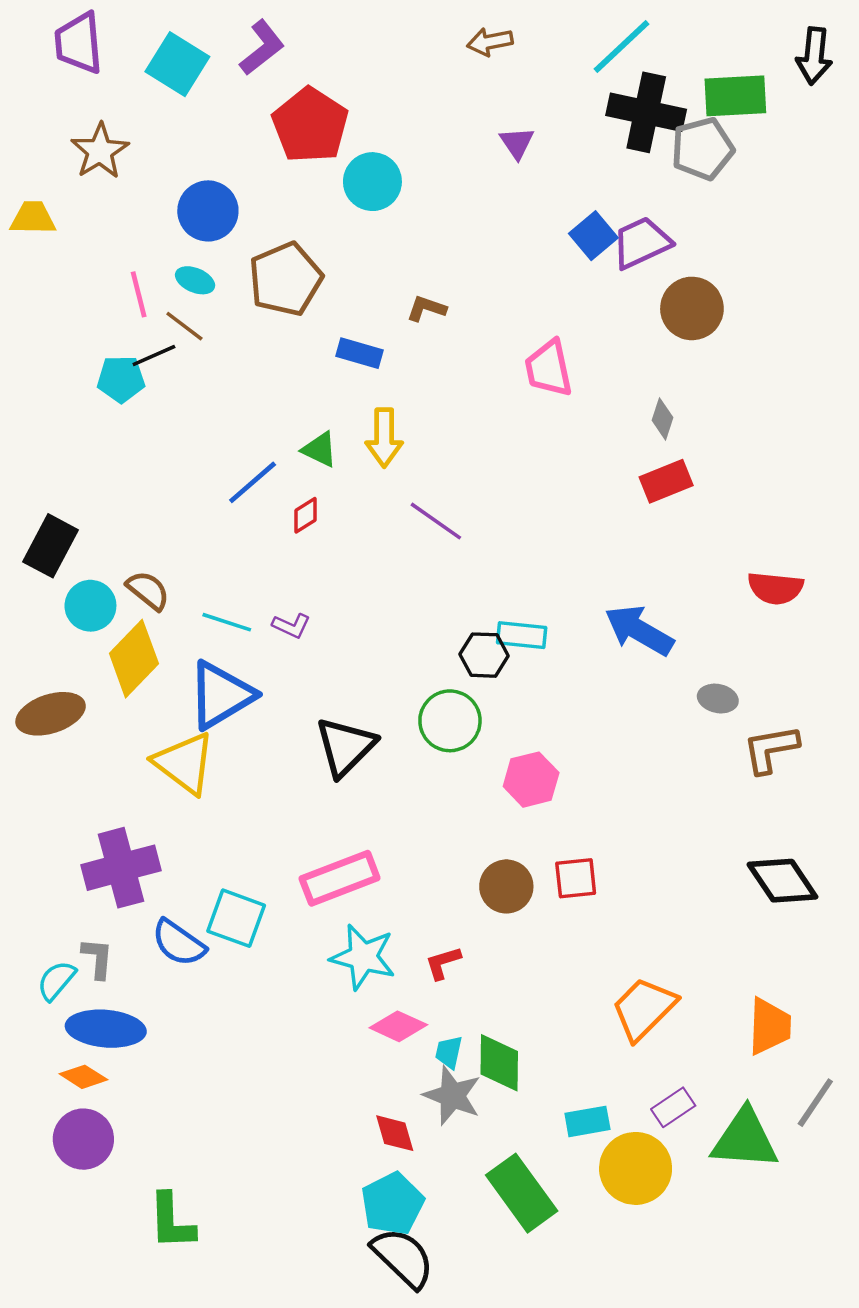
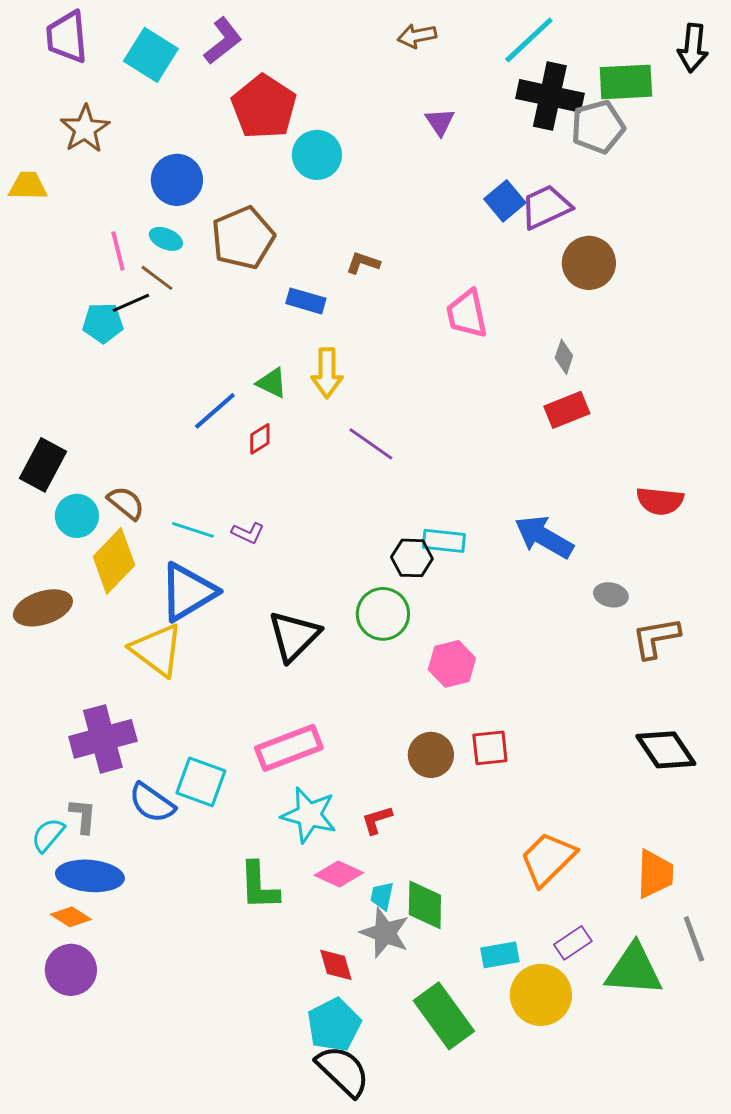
gray line: (815, 1103) -> (694, 939), turned -54
green L-shape: (172, 1221) -> (259, 886), moved

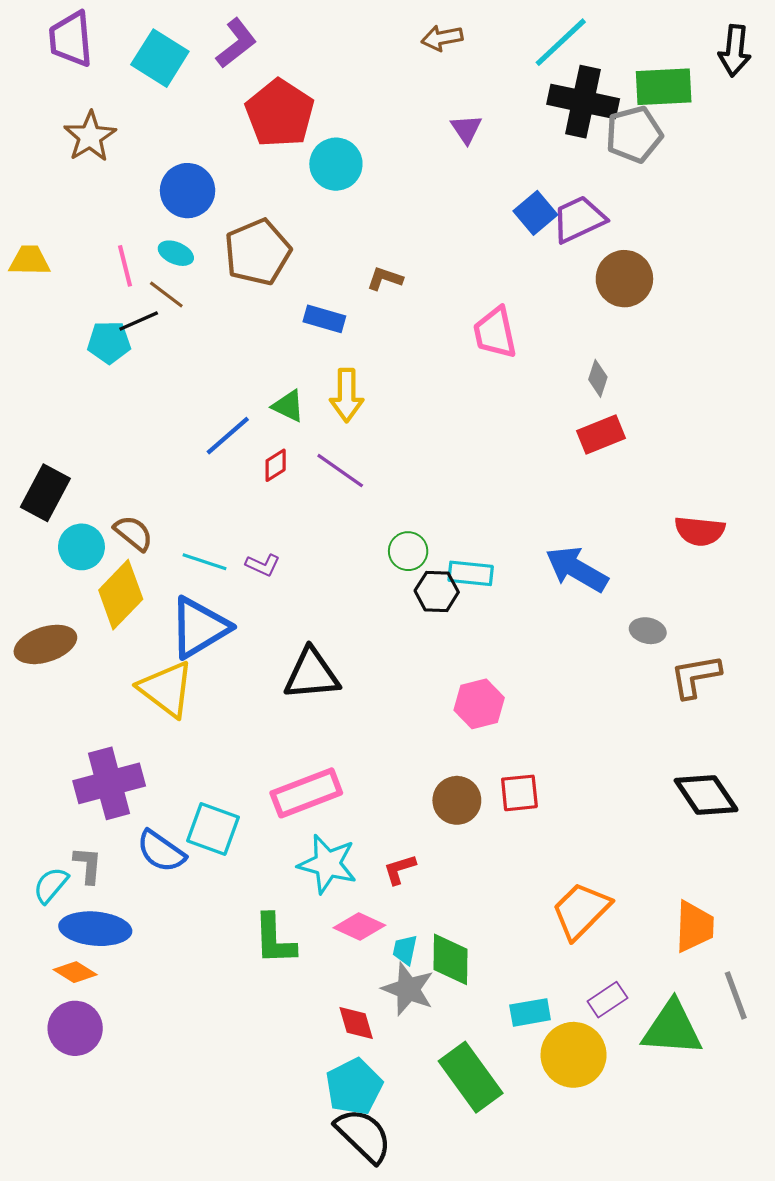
yellow trapezoid: (28, 186) -> (30, 261), moved
purple line: (371, 444) -> (340, 471), moved
green circle: (383, 614) -> (408, 551), moved, size x0.7
black triangle: (294, 636) -> (312, 674), turned 40

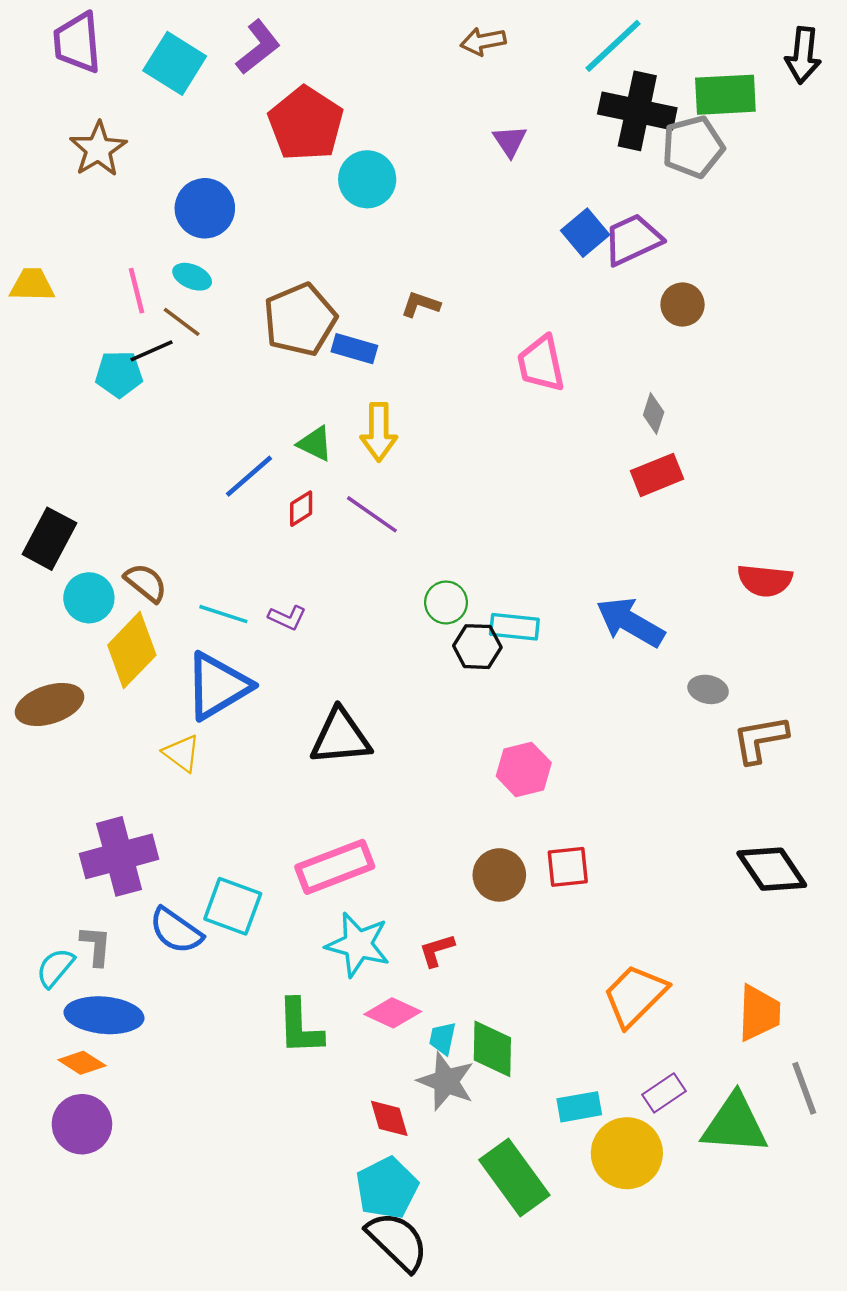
brown pentagon: (258, 252) -> (300, 320), moved
brown circle: (624, 279) -> (683, 305), size x0.7
yellow triangle: (166, 689) -> (182, 753), size x0.6

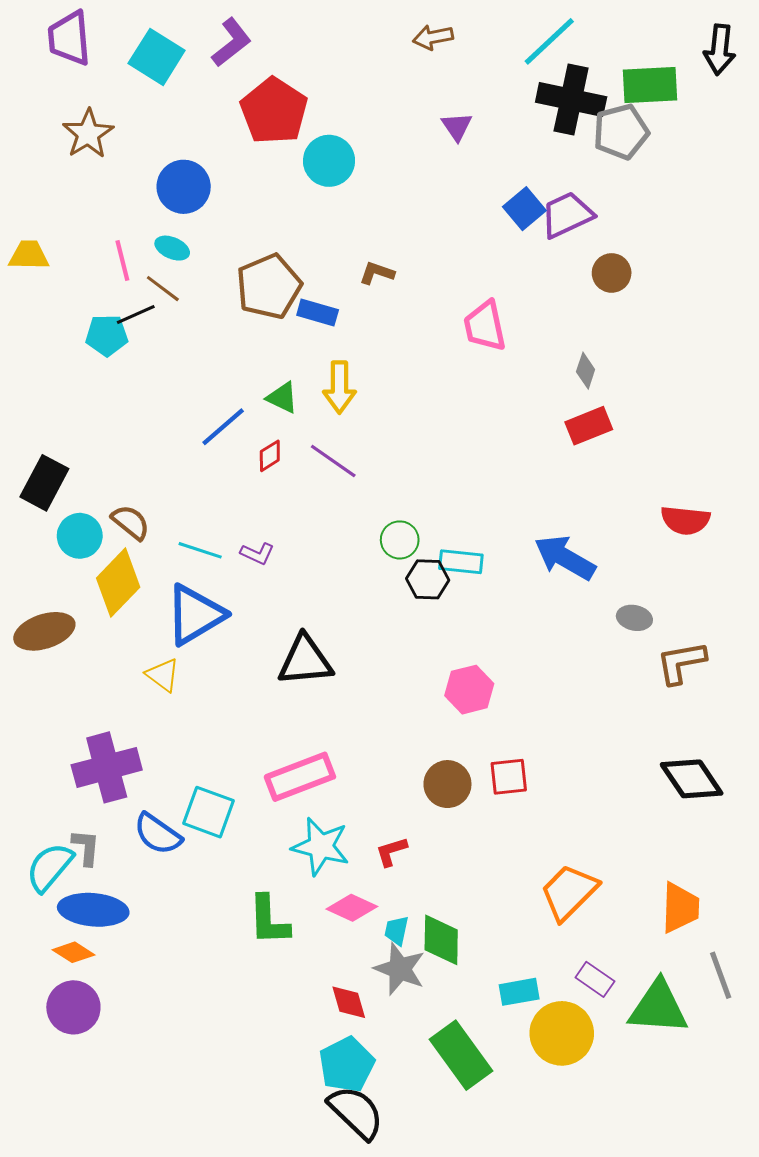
cyan semicircle: (55, 968) -> (50, 867), size x1.4
purple rectangle: (664, 1093) -> (595, 979), turned 69

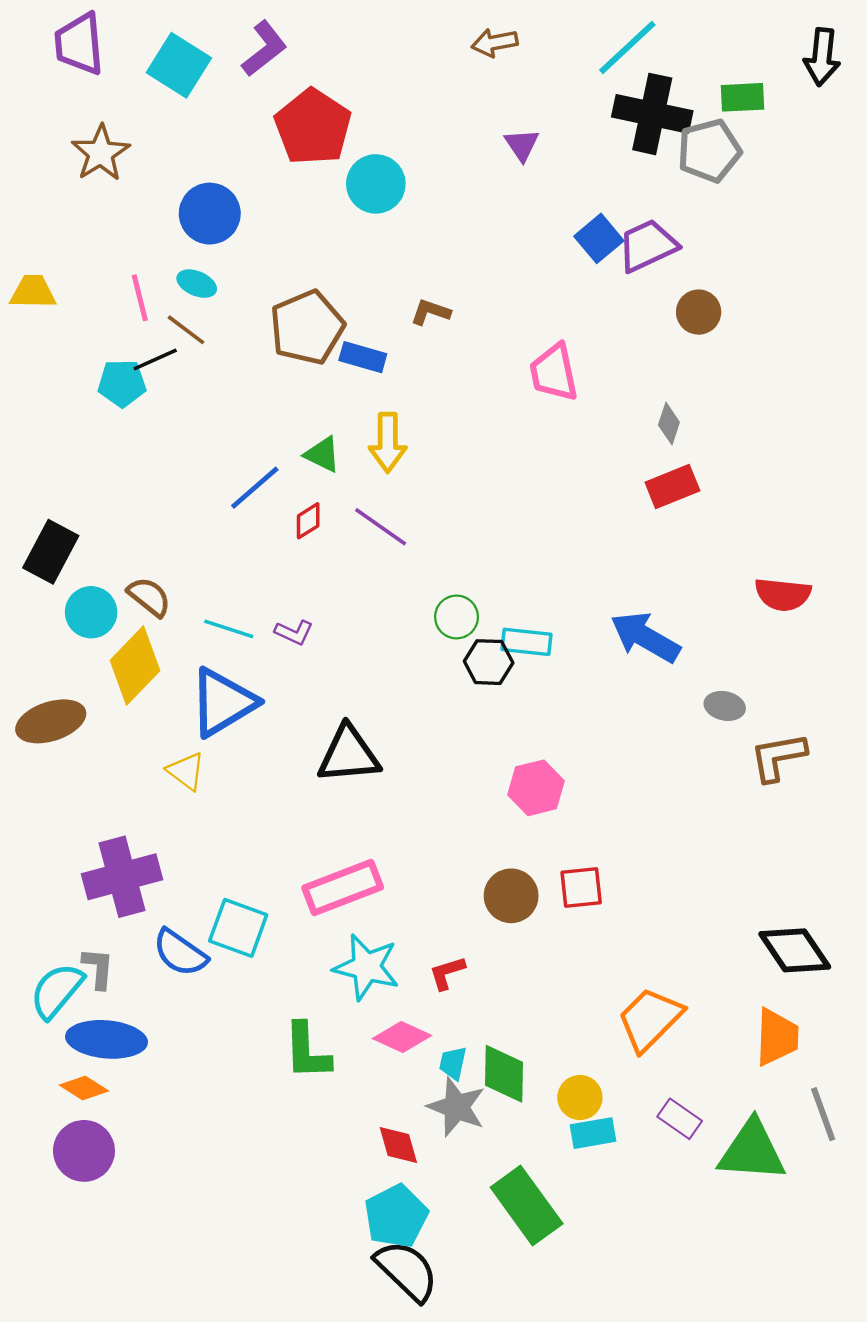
green rectangle: (650, 85) -> (742, 97), size x0.7
black diamond: (692, 779) -> (795, 950), moved
yellow circle: (562, 1033) -> (580, 1098), moved, size x0.6

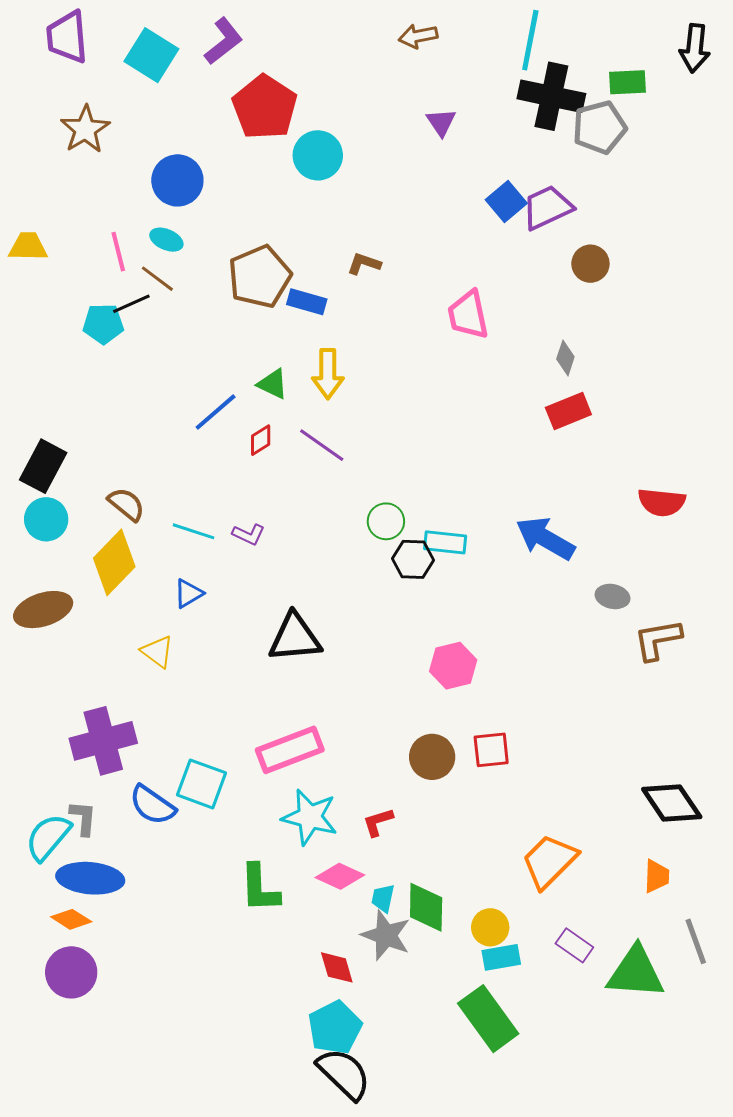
cyan line: (627, 47) -> (530, 40), turned -36
cyan circle: (91, 612) -> (46, 519), moved
blue triangle: (223, 702) -> (188, 593), size x0.5
orange trapezoid: (777, 1037) -> (657, 876), size x0.7
green rectangle: (527, 1205) -> (488, 1019), moved

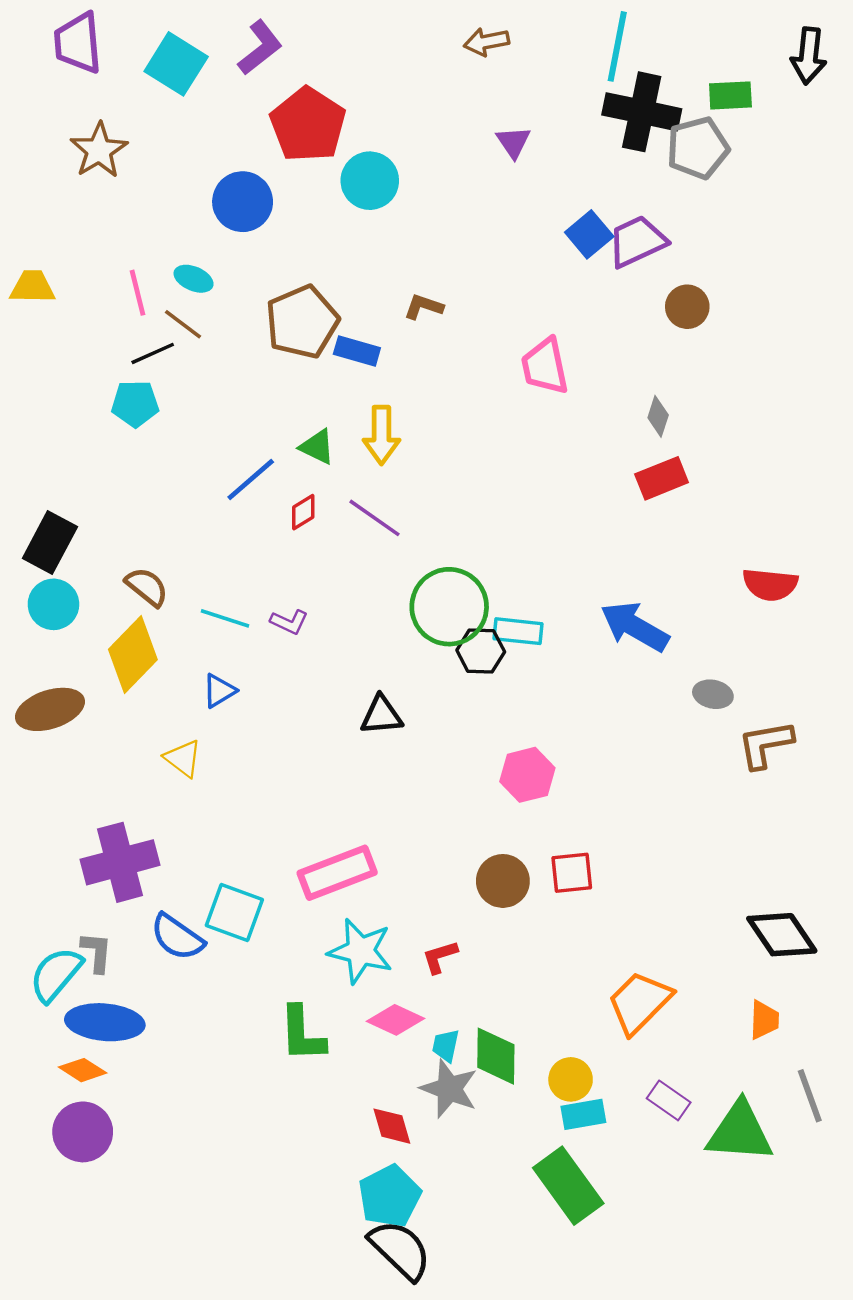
blue circle: (177, 180) -> (243, 202), moved
cyan pentagon: (103, 324) -> (135, 404), moved
green circle: (386, 521) -> (449, 607), size x1.8
black triangle: (295, 638) -> (381, 715), moved, size x0.7

